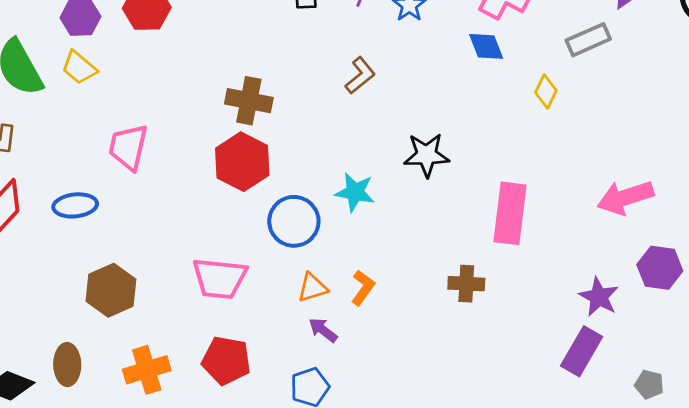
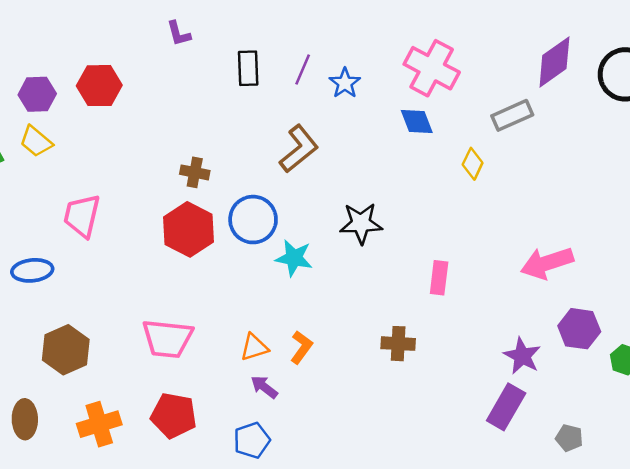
brown L-shape: (360, 75) -> (299, 149), size x1.4
brown cross: (249, 101) -> (195, 172), size x0.7
pink rectangle: (510, 213) -> (439, 278), size x0.6
blue circle: (294, 221) -> (253, 220), moved

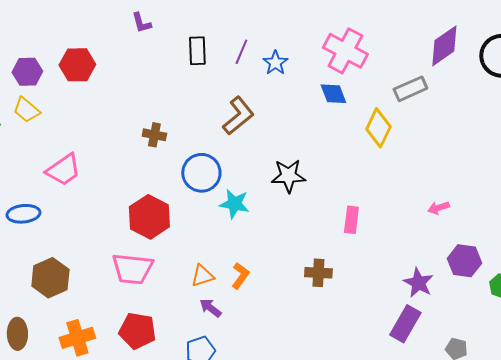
yellow diamond: (473, 164) -> (378, 128), size x1.5
pink trapezoid: (82, 216) -> (63, 170), turned -138
red hexagon: (189, 229) -> (149, 217), moved
pink arrow: (547, 263) -> (438, 208), size x0.5

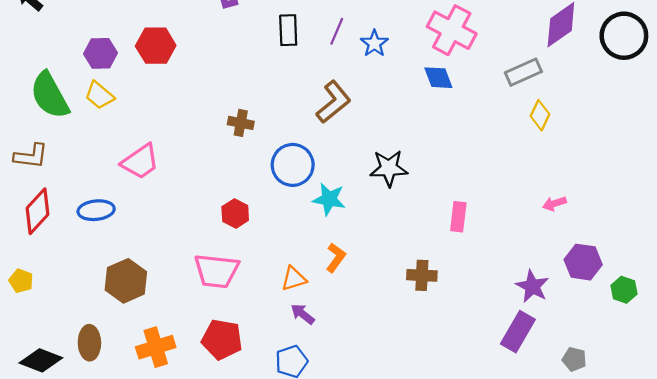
yellow diamond: (378, 128) -> (540, 115), moved, size x0.7
red hexagon: (149, 217) -> (235, 213), size x0.6
orange L-shape: (240, 276) -> (336, 258), moved

